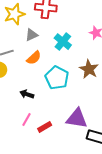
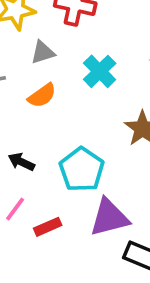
cyan pentagon: (57, 78) -> (82, 170), moved
purple triangle: (77, 118) -> (109, 218), turned -30

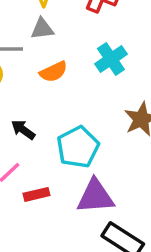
gray triangle: (43, 52) -> (42, 29), moved

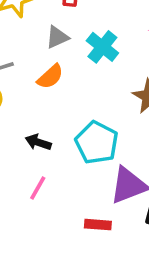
gray triangle: (42, 29) -> (57, 37), moved
red rectangle: (37, 194) -> (98, 225), moved, turned 35

